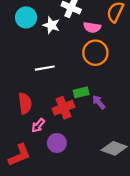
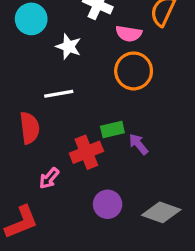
white star: (51, 25) -> (69, 47), moved
red semicircle: (25, 103) -> (30, 128), moved
purple circle: (57, 143) -> (108, 204), moved

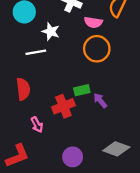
white line: (59, 94) -> (36, 52), moved
pink arrow: (49, 178) -> (37, 125), turned -70
purple circle: (108, 204) -> (73, 157), moved

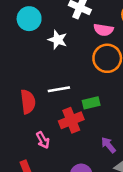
white line: (36, 52) -> (59, 89), moved
purple arrow: (100, 101) -> (108, 145), moved

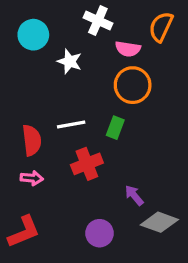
green rectangle: (91, 103) -> (115, 128), moved, turned -56
pink arrow: (43, 140) -> (32, 178), moved, turned -56

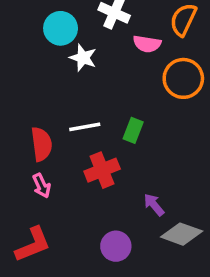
cyan circle: (33, 35) -> (61, 28), moved
orange circle: (133, 85) -> (183, 78), moved
pink arrow: (32, 178) -> (42, 186), turned 60

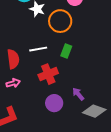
orange circle: (183, 78) -> (60, 21), moved
pink arrow: (42, 186) -> (13, 83), turned -80
purple circle: (116, 246) -> (54, 103), moved

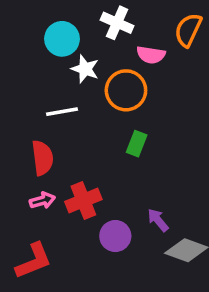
white line: (38, 49) -> (62, 112), moved
red cross: (48, 74) -> (83, 200), moved

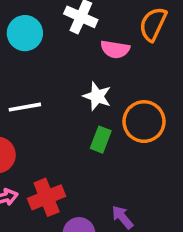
white star: (85, 69) -> (97, 96), moved
orange circle: (126, 90) -> (144, 122), moved

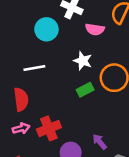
cyan circle: (25, 33) -> (46, 29), moved
green rectangle: (101, 140) -> (85, 90), turned 42

